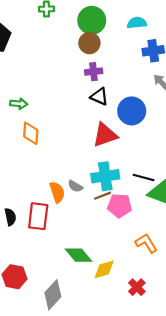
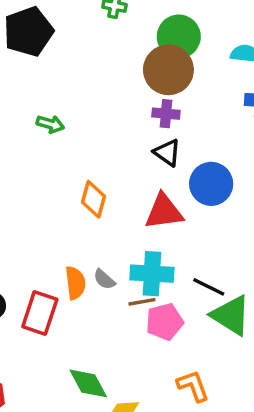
brown circle: (89, 43) -> (168, 70), size x1.5
green arrow: (19, 104) -> (50, 124), moved
orange diamond: (31, 133) -> (94, 199), moved
pink pentagon: (120, 206) -> (165, 322), turned -30

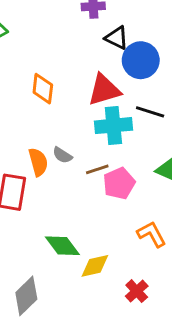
black triangle: (167, 153) -> (117, 38), moved
cyan cross: (152, 274) -> (113, 126), moved
black line: (209, 287) -> (150, 112), moved

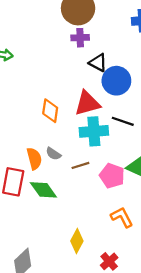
orange diamond: (43, 89) -> (50, 111), moved
pink pentagon: (119, 183) -> (112, 176), moved, turned -30
green diamond: (62, 246) -> (43, 190), moved
yellow diamond: (95, 266) -> (77, 241), turned -50

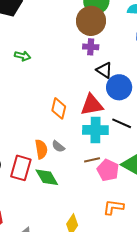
brown line: (80, 165) -> (92, 160), moved
orange L-shape: (122, 217) -> (113, 207), turned -60

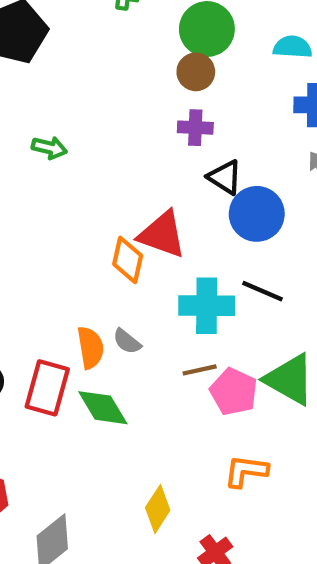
brown circle: (91, 21) -> (196, 72), size x0.6
red triangle: (92, 105) -> (162, 235), moved, turned 30

